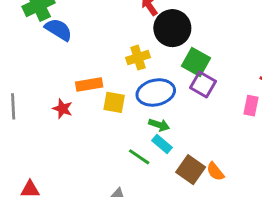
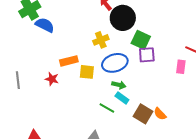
purple square: (203, 84) -> (147, 55), turned -30

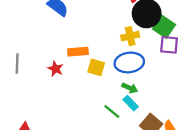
yellow cross: (101, 40) -> (130, 36), moved
green square: (141, 40) -> (164, 27), moved
purple square: (147, 55) -> (169, 45), moved

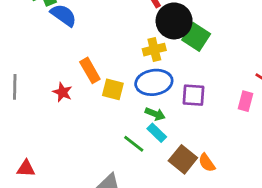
purple square: (169, 45) -> (193, 95), moved
orange rectangle: (78, 52) -> (90, 70), turned 66

